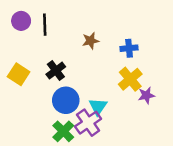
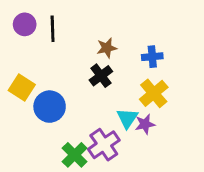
black cross: (56, 71) -> (101, 76), moved
purple star: (146, 95) -> (145, 124), moved
blue circle: (66, 100) -> (50, 107), moved
cyan triangle: (98, 106) -> (127, 118), moved

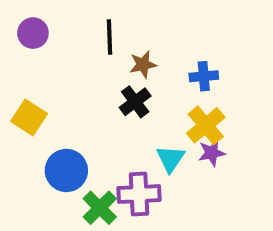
black line: (53, 29) -> (110, 37), moved
blue circle: (50, 107) -> (66, 170), moved
purple star: (145, 124) -> (212, 153), moved
purple cross: (104, 145) -> (139, 194), turned 32

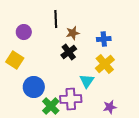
purple circle: (33, 33) -> (24, 32), moved
purple star: (212, 153) -> (110, 107), moved

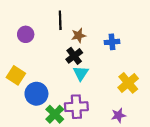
yellow square: (15, 60) -> (16, 75), moved
yellow cross: (105, 64) -> (128, 83), moved
cyan triangle: (87, 81) -> (81, 73), moved

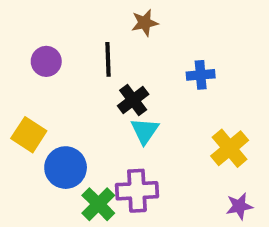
black line: (60, 20) -> (108, 59), moved
brown star: (79, 35) -> (145, 23), moved
purple star: (118, 115) -> (239, 206), moved

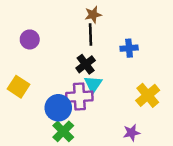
black line: (108, 59) -> (91, 34), moved
blue circle: (66, 168) -> (58, 108), moved
purple cross: (137, 191) -> (79, 97), moved
purple star: (239, 206) -> (132, 133), moved

